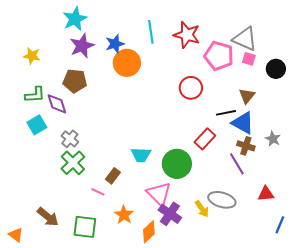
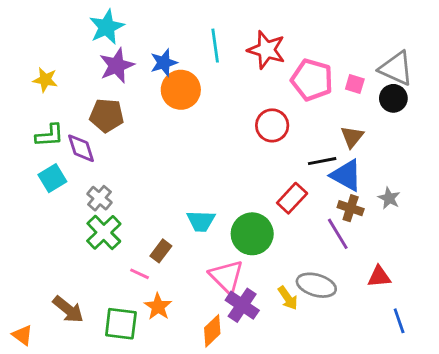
gray triangle: (245, 39) -> (396, 68), moved
orange star: (124, 215) -> (158, 307), moved
blue line: (280, 225) -> (399, 321), turned -42

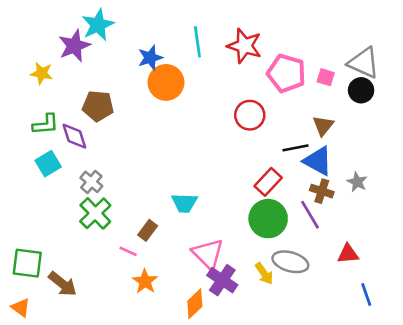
purple star: (117, 66) -> (74, 46), moved
green circle: (252, 234) -> (268, 219), moved
green square: (121, 324) -> (27, 263), moved

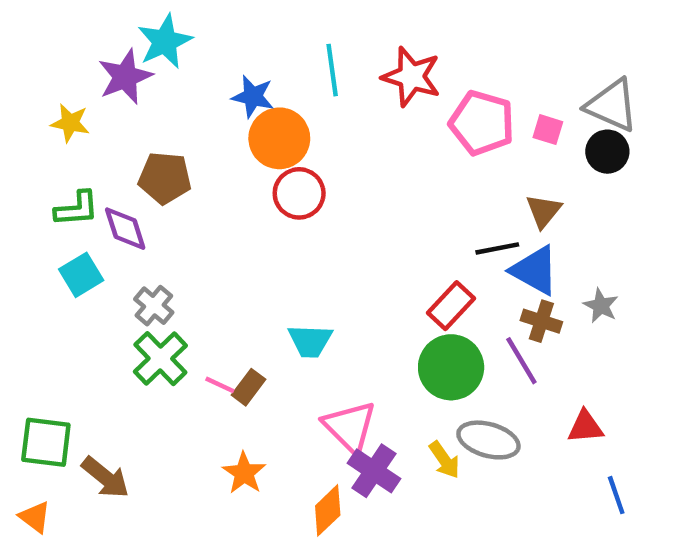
blue star: (150, 58) -> (253, 96), turned 30
red circle: (250, 115) -> (299, 193), moved
pink line: (128, 251) -> (220, 385), moved

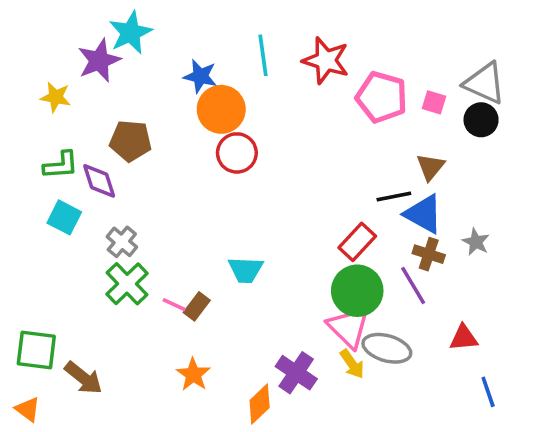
cyan square: (81, 275) -> (64, 217), turned -32
pink triangle: (350, 427) -> (349, 327), moved

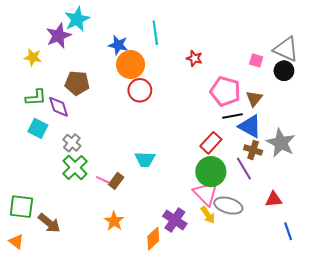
red star: (326, 61) -> (194, 58), moved, size x0.6
pink pentagon: (382, 97) -> (225, 91), moved
gray star: (476, 242) -> (281, 143), size x1.8

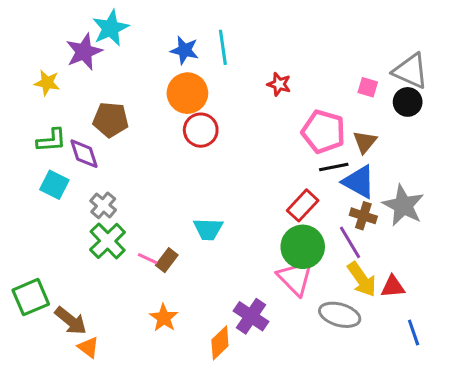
blue star: (118, 45) -> (184, 50), moved
gray ellipse: (228, 206) -> (340, 315), moved
green square: (21, 207) -> (31, 297), turned -30
yellow arrow: (208, 215) -> (362, 279), moved, size x1.4
orange triangle: (16, 242) -> (88, 347), moved

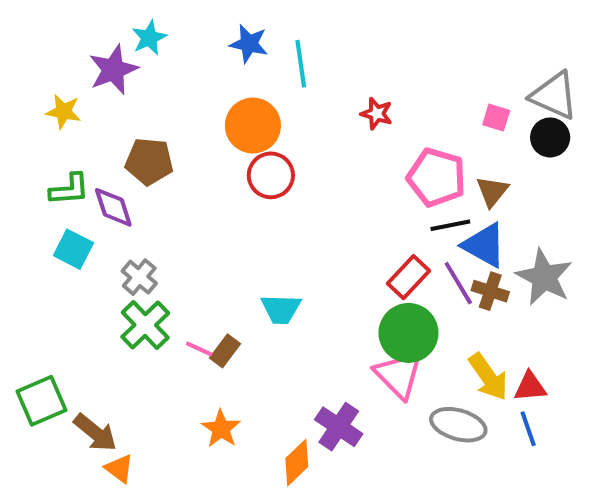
cyan star: (111, 28) -> (149, 38), size x0.7
blue star: (184, 50) -> (249, 44), moved
purple line: (350, 242) -> (458, 283), moved
blue line: (414, 333) -> (528, 429), moved

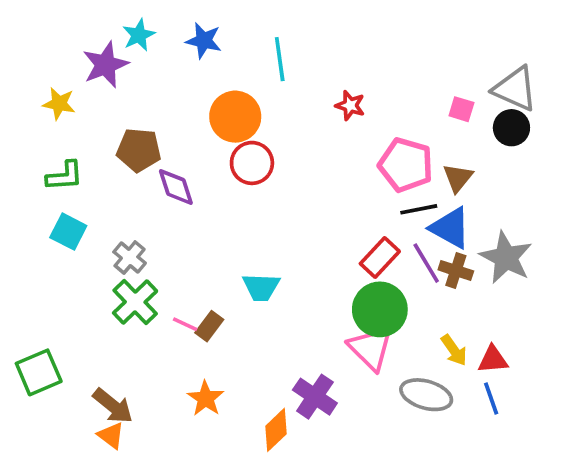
blue star: (249, 44) -> (204, 41), moved
purple diamond: (113, 207) -> (176, 187), moved
yellow arrow: (488, 377) -> (454, 350), size x0.7
brown arrow: (95, 433) -> (113, 406), moved

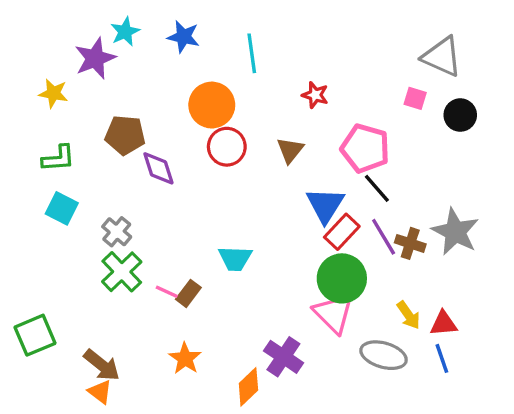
gray triangle: (515, 89) -> (442, 57), moved
brown triangle: (458, 178) -> (290, 150), moved
black line: (419, 209) -> (377, 188), turned 60
blue triangle: (450, 228) -> (325, 205), moved, turned 33

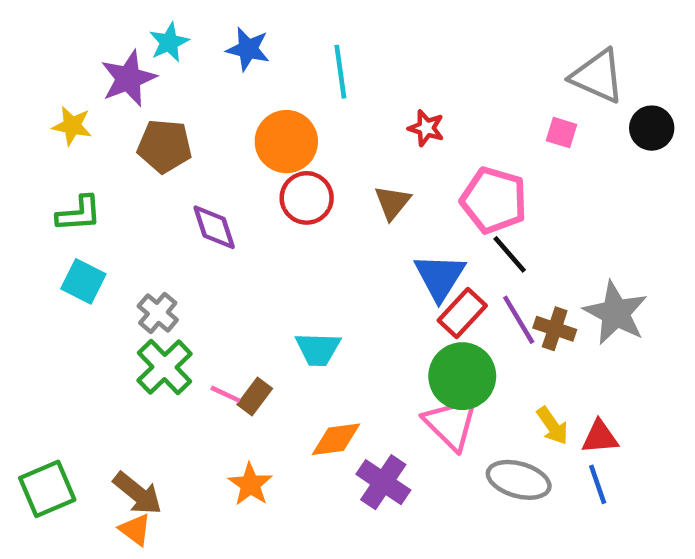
black circle: (460, 115) -> (652, 128), moved
brown pentagon: (125, 135) -> (165, 146), moved
green square: (35, 335) -> (47, 489), moved
orange diamond: (248, 387) -> (336, 439), moved, turned 36

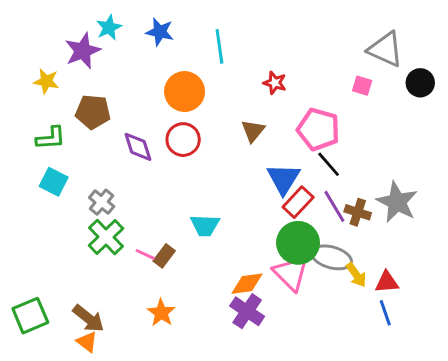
brown pentagon: (165, 146) -> (93, 112), moved
red circle: (307, 198) -> (183, 140), moved
orange diamond: (336, 439) -> (247, 284), moved
gray ellipse: (519, 480) -> (331, 257), moved

